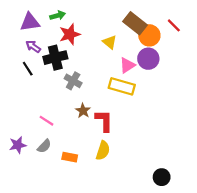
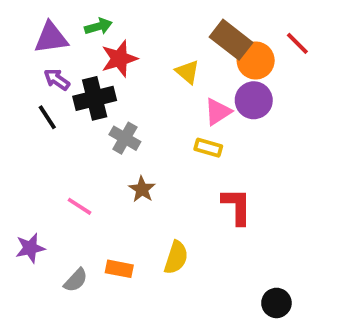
yellow rectangle: (122, 86) -> (208, 148), size x0.6
red L-shape: (104, 121) -> (237, 206), moved
gray semicircle: (44, 146) -> (76, 280), moved

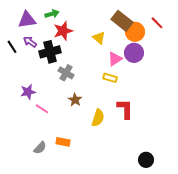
black line: (47, 117) -> (12, 47), moved
purple star: (30, 248) -> (28, 92), moved
yellow semicircle: (176, 257) -> (98, 118), moved

